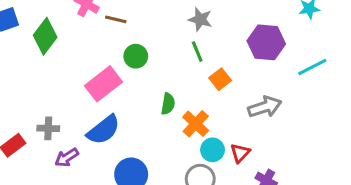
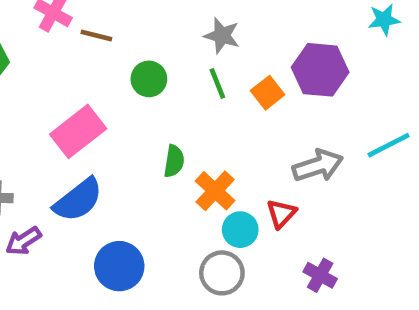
green circle: (136, 56) -> (149, 79), moved
cyan line: (312, 67) -> (389, 145), moved
orange square: (220, 79) -> (268, 93), moved
red triangle: (240, 153) -> (281, 214), moved

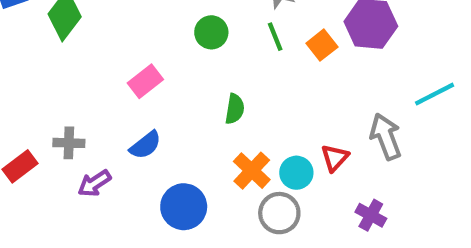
pink rectangle: (78, 131) -> (145, 81), size x0.7
gray arrow: (318, 166) -> (386, 137), moved, turned -93
orange cross: (215, 191) -> (252, 171), moved
blue semicircle: (78, 200) -> (145, 145), size x0.7

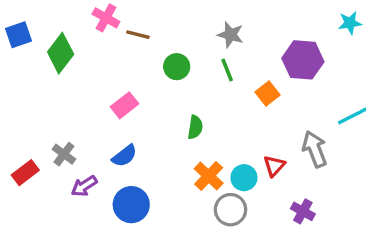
orange square: (322, 45) -> (268, 94), moved
gray cross: (69, 143) -> (64, 154), turned 35
blue circle: (184, 207) -> (131, 205), moved

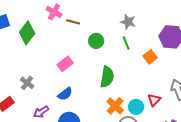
green semicircle: (195, 127) -> (107, 77), size x1.5
gray cross: (64, 154) -> (27, 83), moved

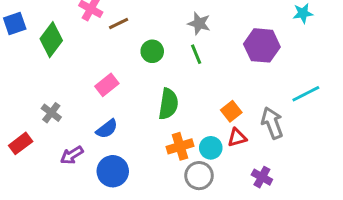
brown line: (73, 22) -> (119, 23), turned -40
orange square: (150, 57) -> (231, 111), moved
red triangle: (154, 100) -> (237, 138), turned 32
orange cross: (115, 106) -> (180, 146), turned 30

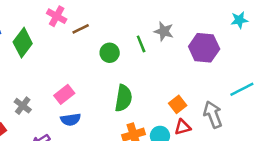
gray star: (199, 23) -> (164, 31), moved
green line: (196, 54) -> (141, 44), moved
pink rectangle: (107, 85) -> (64, 94), moved
blue semicircle: (107, 129) -> (71, 120), turned 30

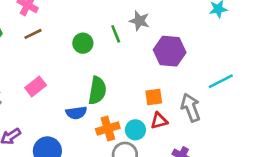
brown line: (81, 29) -> (33, 34), moved
purple hexagon: (204, 48) -> (170, 51), moved
orange square: (178, 104) -> (154, 97), turned 30
blue semicircle: (71, 120) -> (76, 113), moved

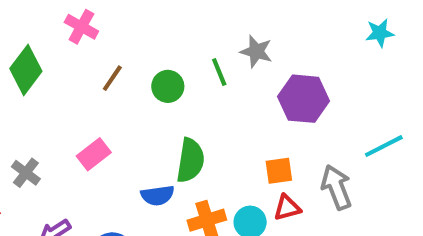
brown line: (33, 34) -> (112, 78), moved, turned -30

